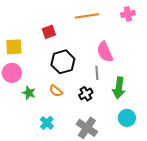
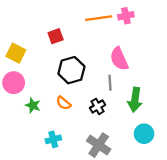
pink cross: (128, 14) -> (126, 16), moved
yellow square: (14, 47) -> (16, 53), turned 30
cyan cross: (47, 123) -> (53, 139), turned 32

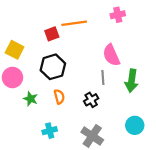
orange line: (99, 18) -> (74, 23), moved
black hexagon: (71, 70) -> (53, 67), moved
green arrow: (135, 100) -> (132, 81), moved
orange semicircle: (64, 103) -> (59, 97), turned -144

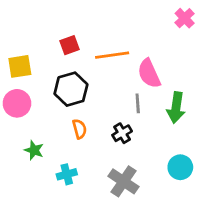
pink cross: (118, 15) -> (185, 18), moved, turned -32
orange line: (74, 23) -> (112, 55), moved
yellow square: (15, 50) -> (20, 66), turned -36
green star: (31, 99) -> (34, 150), moved

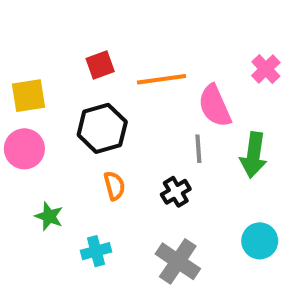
pink cross: (185, 18) -> (266, 69), moved

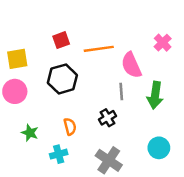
orange semicircle: (114, 186) -> (70, 127), moved

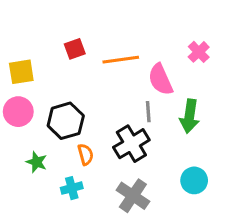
black hexagon: (62, 79) -> (66, 121), moved
black cross: (107, 118) -> (131, 144), size x1.6

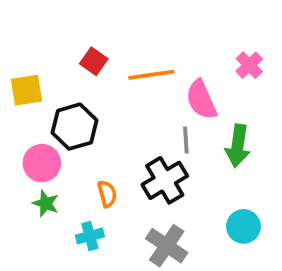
red square: (75, 49) -> (94, 61), turned -35
pink circle: (18, 112) -> (42, 163), moved
black hexagon: (66, 121) -> (75, 127), moved

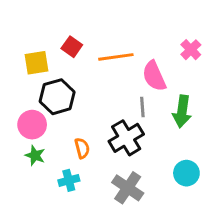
yellow square: (27, 90) -> (37, 63), moved

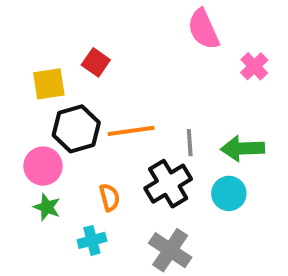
orange line: (116, 57) -> (131, 131), moved
pink semicircle: (154, 76) -> (203, 29), moved
green arrow: (182, 111) -> (243, 148), turned 80
cyan circle: (186, 173) -> (229, 193), moved

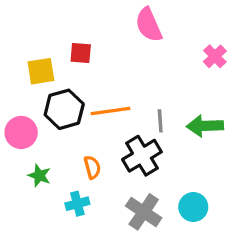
pink semicircle: (203, 29) -> (149, 25), moved
red square: (96, 62) -> (81, 53), turned -30
pink circle: (43, 166) -> (21, 132), moved
cyan circle: (229, 193) -> (193, 207), moved

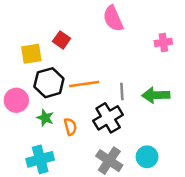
red square: (81, 53) -> (62, 40), turned 30
pink cross: (215, 56) -> (163, 42), turned 36
green star: (39, 176) -> (45, 118), moved
cyan cross: (77, 204) -> (40, 159), moved, size x1.5

